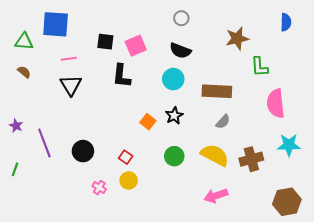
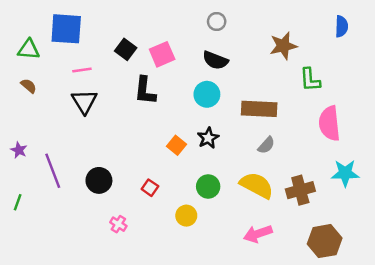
black square: (105, 42) -> (126, 49), turned 30
yellow circle: (129, 180) -> (186, 216), moved
brown hexagon: (287, 202) -> (325, 241), moved

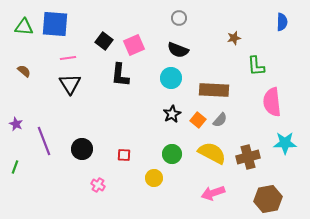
brown star: (283, 46) -> (234, 38), size x0.6
green triangle: (29, 49) -> (24, 27), moved
orange square: (177, 145) -> (198, 120), moved
red square: (150, 188) -> (124, 155), turned -32

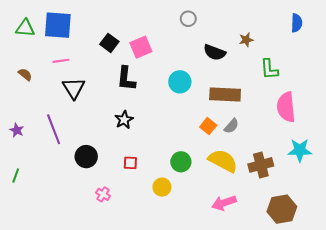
black semicircle: (178, 50) -> (215, 52), moved
pink line: (68, 58) -> (61, 61), moved
black star: (172, 114) -> (124, 120), moved
purple line: (44, 141) -> (54, 129), moved

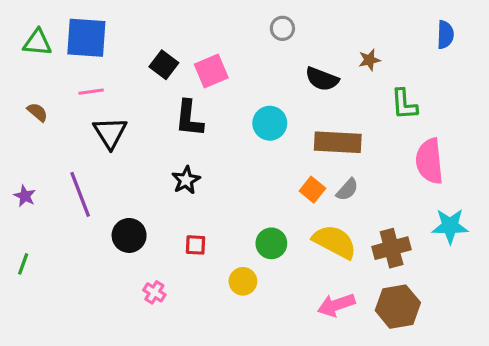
brown hexagon: (282, 209) -> (398, 307), moved

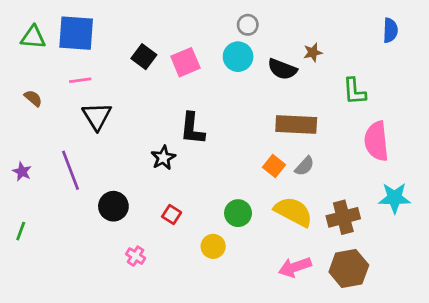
brown star: (369, 60) -> (313, 53), moved
black L-shape: (189, 118) -> (192, 129), moved
cyan circle: (270, 123) -> (238, 57), moved
red square: (195, 245) -> (172, 214), turned 30

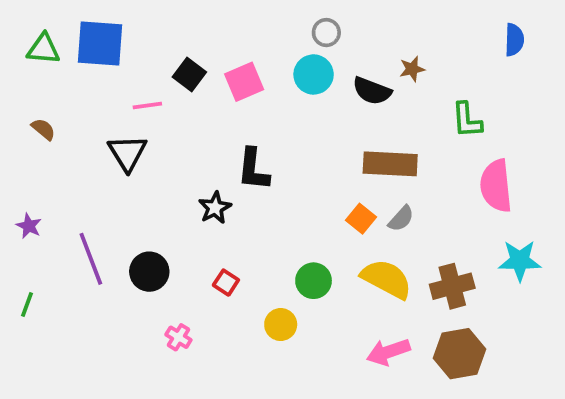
pink line: (80, 80) -> (147, 106), moved
purple line: (71, 170) -> (91, 259), moved

